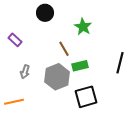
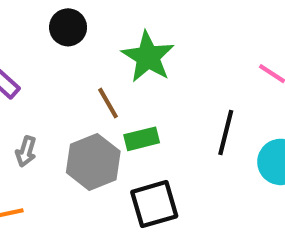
green star: (83, 27) -> (148, 57), size x1.4

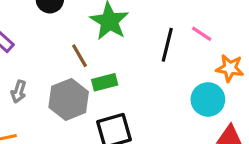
black line: (226, 133) -> (167, 45), moved

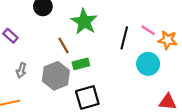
orange star: (230, 68) -> (168, 40), moved
cyan circle: (208, 99) -> (148, 64), moved

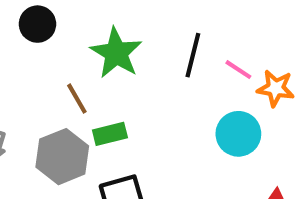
black line: (124, 38) -> (193, 55), moved

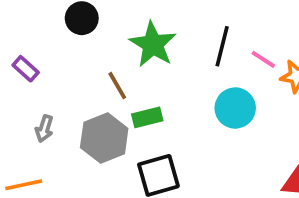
cyan circle: (238, 134) -> (235, 108), moved

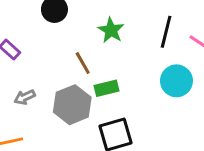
green star: (153, 44) -> (111, 30), size x0.7
gray arrow: (44, 129) -> (25, 97), turned 48

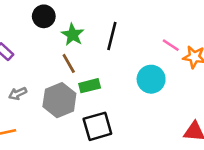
green star: (111, 30) -> (73, 35), moved
black line: (166, 32) -> (112, 36), moved

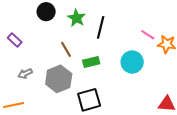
green star: (73, 35) -> (76, 18), moved
green rectangle: (90, 86) -> (91, 62), moved

